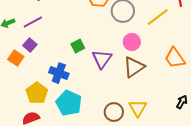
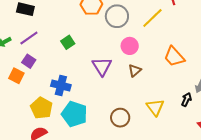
green square: (78, 46) -> (68, 42), moved
brown triangle: (134, 67) -> (135, 71), size x0.6
yellow triangle: (138, 108) -> (155, 107), moved

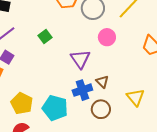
brown triangle: (135, 71) -> (102, 82), moved, turned -32
blue cross: (61, 85) -> (82, 90), moved, turned -30

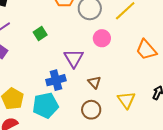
blue cross: (82, 90) -> (56, 80), moved
cyan pentagon: (55, 108) -> (46, 105), turned -30

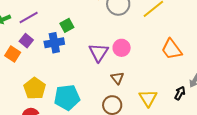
pink circle: (102, 38) -> (122, 48), moved
blue cross: (56, 80) -> (54, 43), moved

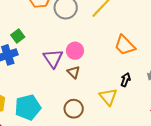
brown triangle: (117, 78) -> (74, 72), moved
black arrow: (180, 93) -> (126, 80), moved

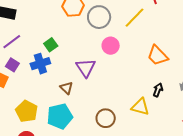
pink circle: (75, 51) -> (111, 46), moved
brown triangle: (74, 72) -> (66, 88), moved
yellow triangle: (108, 97) -> (140, 107), turned -36

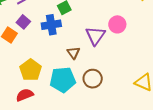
pink circle: (111, 46) -> (117, 24), moved
brown circle: (106, 118) -> (93, 79), moved

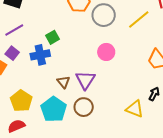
purple triangle: (95, 36) -> (85, 80), moved
cyan pentagon: (63, 80) -> (54, 109), turned -30

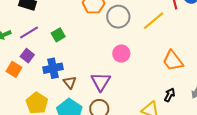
green square: (53, 37) -> (58, 35), moved
blue cross: (40, 55) -> (53, 68), moved
brown triangle: (63, 82) -> (70, 82), moved

